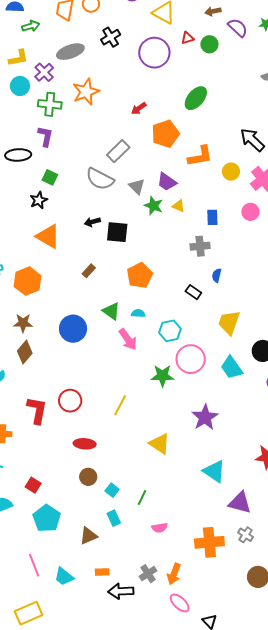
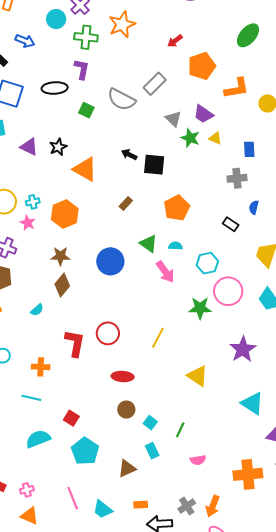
green ellipse: (196, 98) -> (248, 35), moved
gray semicircle: (100, 179) -> (122, 99), moved
black star: (39, 200) -> (58, 147), moved
black arrow: (92, 222) -> (129, 155), turned 42

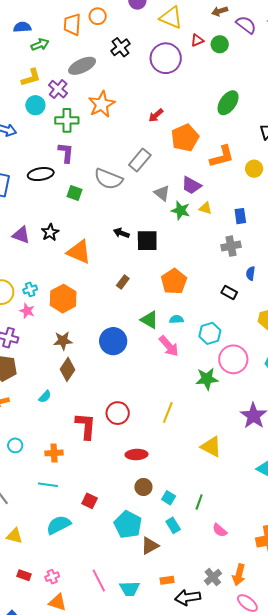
cyan pentagon: (85, 451) -> (128, 525), moved
pink semicircle: (198, 460) -> (220, 530), turned 56
cyan trapezoid: (103, 509) -> (130, 589), turned -35

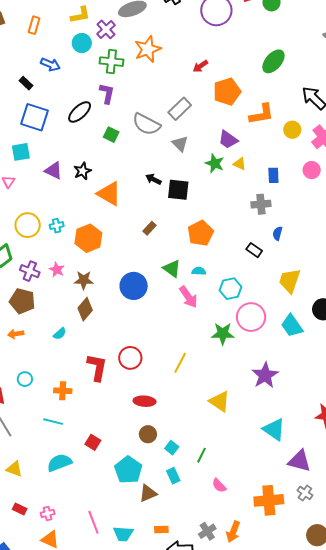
black ellipse: (41, 174) -> (80, 112), turned -40
gray triangle: (162, 193) -> (180, 144), moved
pink star: (27, 311) -> (57, 270), moved

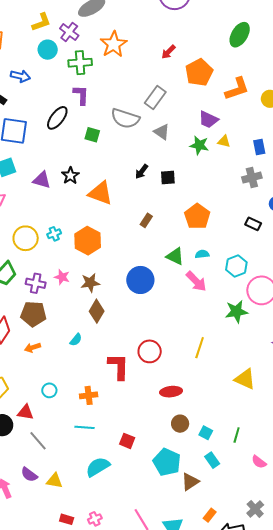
black arrow: (153, 179) -> (142, 171), turned -70
black square: (178, 190) -> (168, 178), size x0.7
orange rectangle: (161, 529) -> (210, 515), turned -40

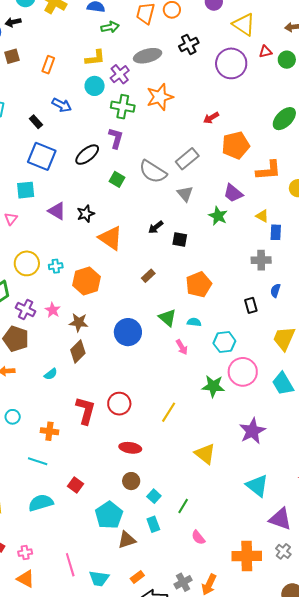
yellow triangle: (224, 141) -> (262, 216), moved
black rectangle: (253, 224) -> (251, 305), turned 35
pink arrow: (196, 281) -> (182, 347), size x0.7

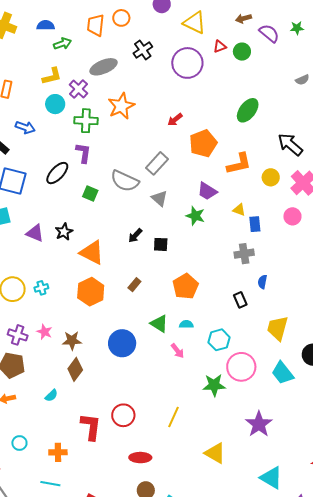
orange hexagon: (86, 281) -> (91, 292), moved

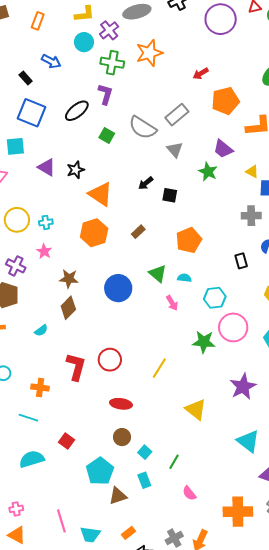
pink star: (44, 332) -> (44, 251), moved

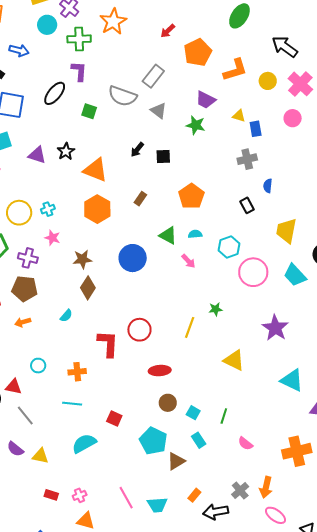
green star: (204, 342) -> (216, 309), moved, size x0.6

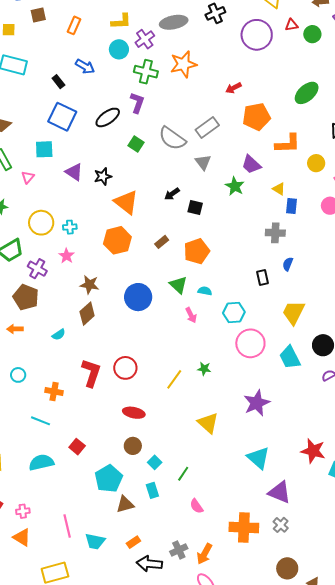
orange pentagon: (191, 196) -> (197, 251), moved

